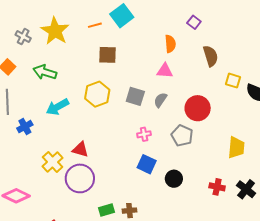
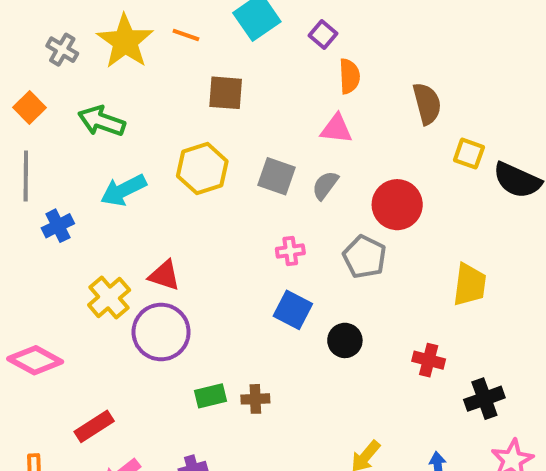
purple square: (194, 22) -> (323, 34), moved
orange line: (95, 25) -> (186, 35), moved, turned 32
black cross: (246, 189) -> (484, 399), moved, turned 30

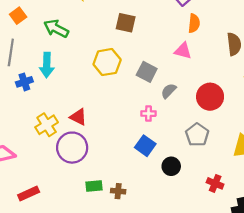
gray semicircle: (325, 185) -> (169, 91), moved
cyan arrow: (123, 190) -> (47, 65), moved, turned -70
gray pentagon: (365, 257) -> (197, 135), moved

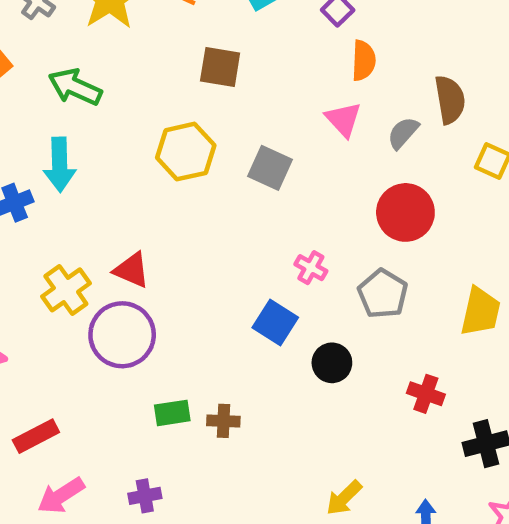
pink triangle: (183, 51) -> (343, 119), turned 36
gray semicircle: (169, 91) -> (403, 133), moved
pink cross: (148, 114) -> (311, 268), moved, turned 32

